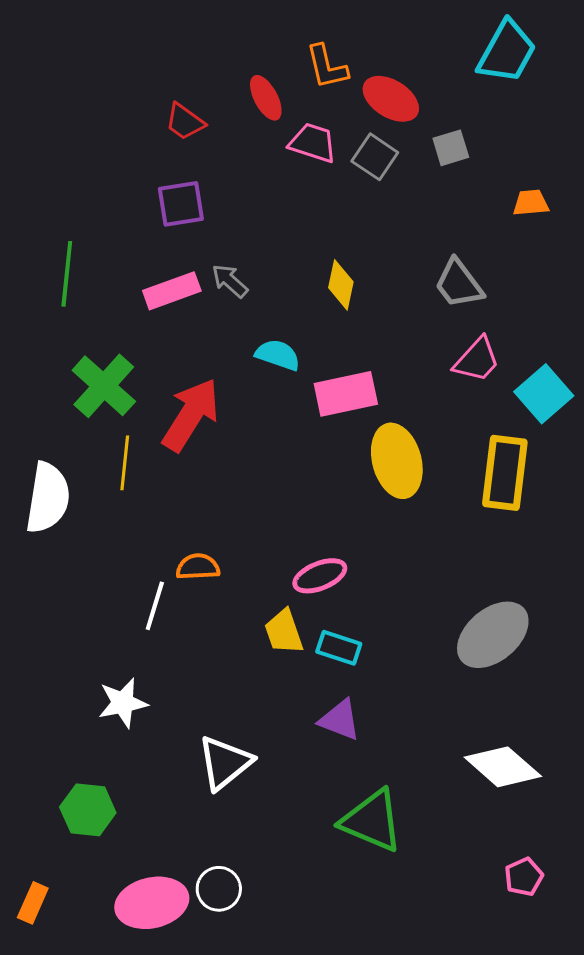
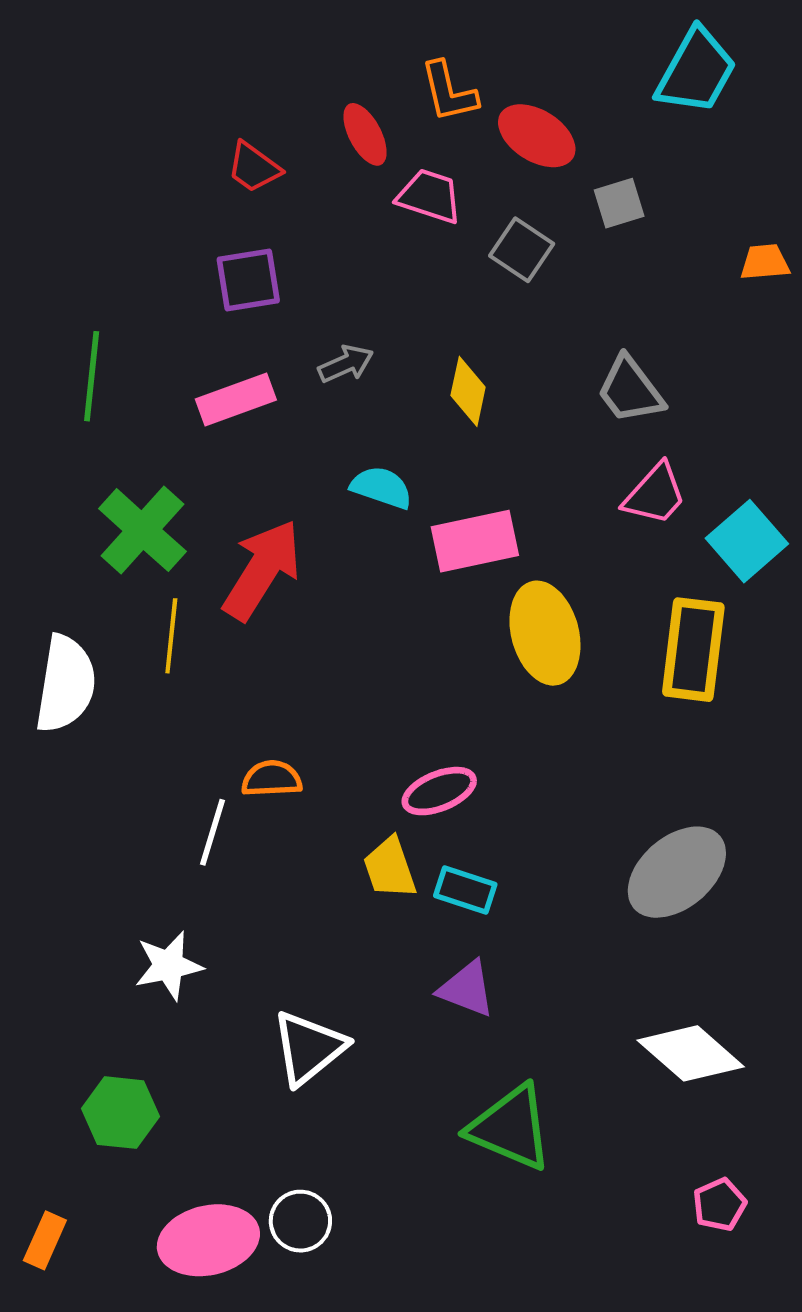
gray square: (375, 157) -> (522, 250), moved
orange trapezoid: (531, 203) -> (765, 262), moved
gray arrow: (230, 281) -> (346, 364), moved, turned 114

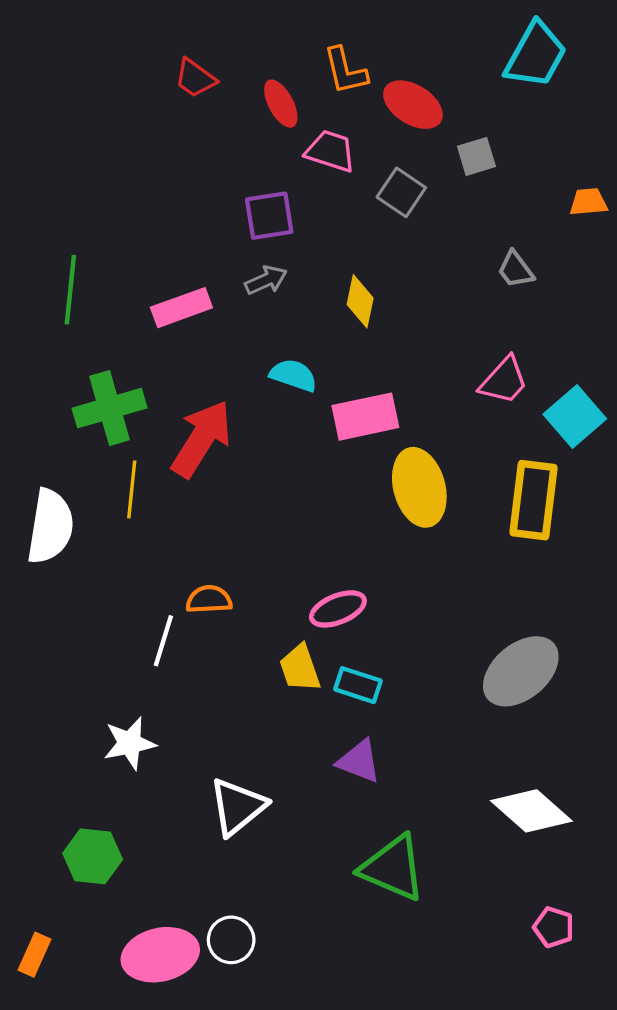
red trapezoid: (254, 167) -> (195, 78), moved
purple square: (248, 280) -> (269, 216), moved
gray trapezoid: (630, 390) -> (516, 270), moved, size x0.7
green cross: (142, 530) -> (110, 408), turned 32
pink pentagon: (719, 1205) -> (554, 927), turned -30

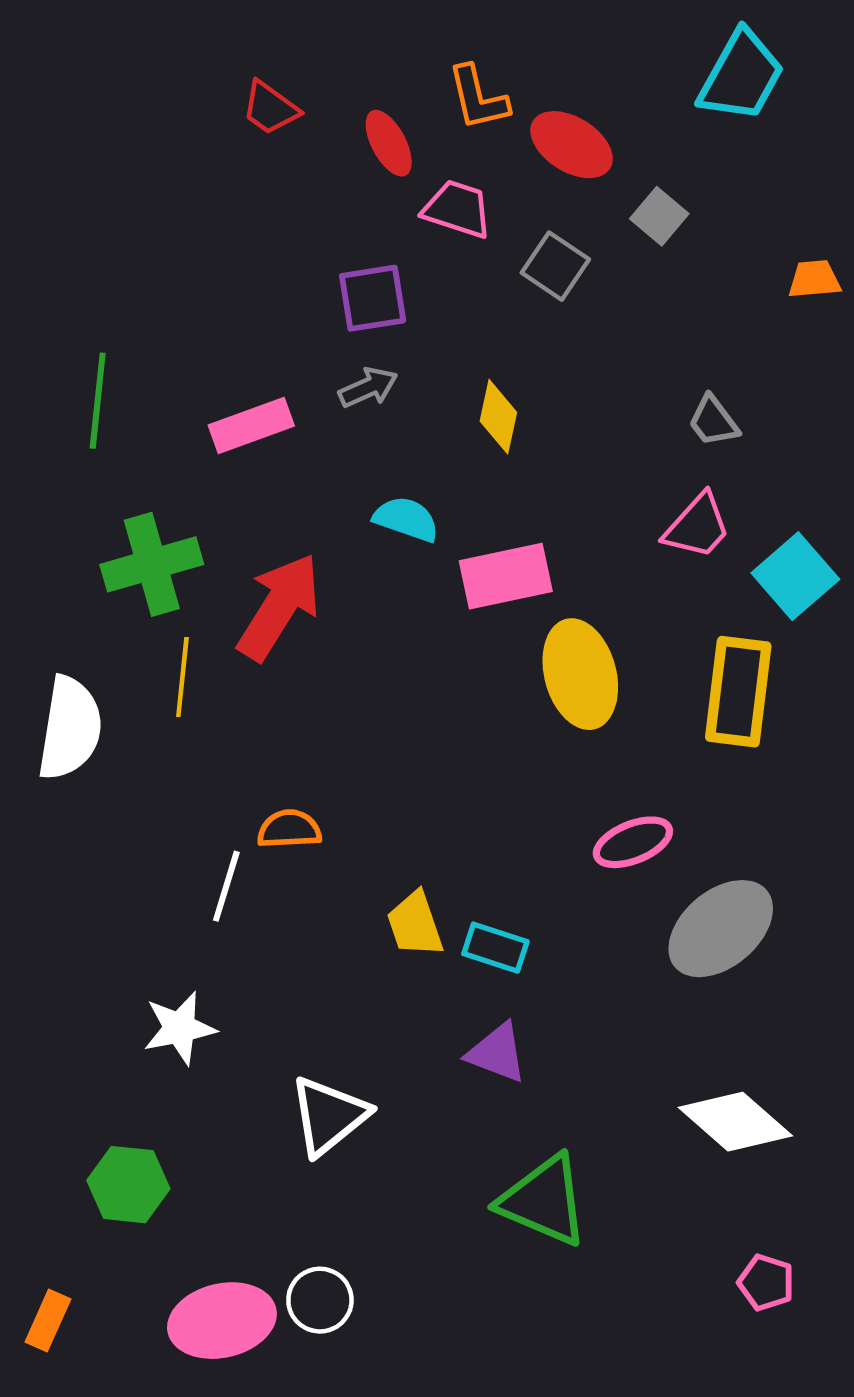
gray square: (476, 156) -> (659, 216), turned -33
gray trapezoid: (516, 270) -> (713, 421), moved
pink ellipse: (338, 609) -> (633, 842), moved

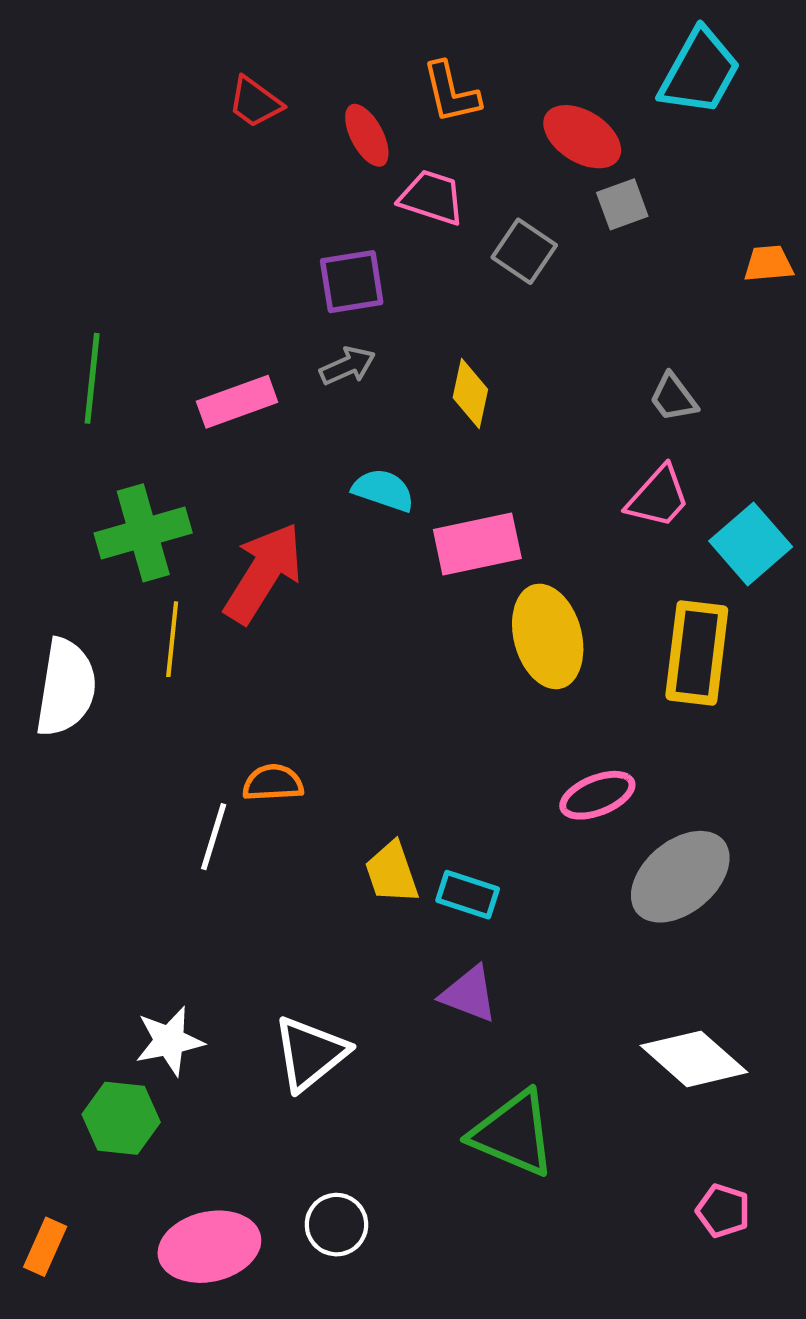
red ellipse: (572, 145) -> (582, 137), moved
gray square: (659, 216) -> (622, 204), turned 30
white star: (180, 1028) -> (169, 1041), moved
white circle: (320, 1300) -> (336, 1225), moved

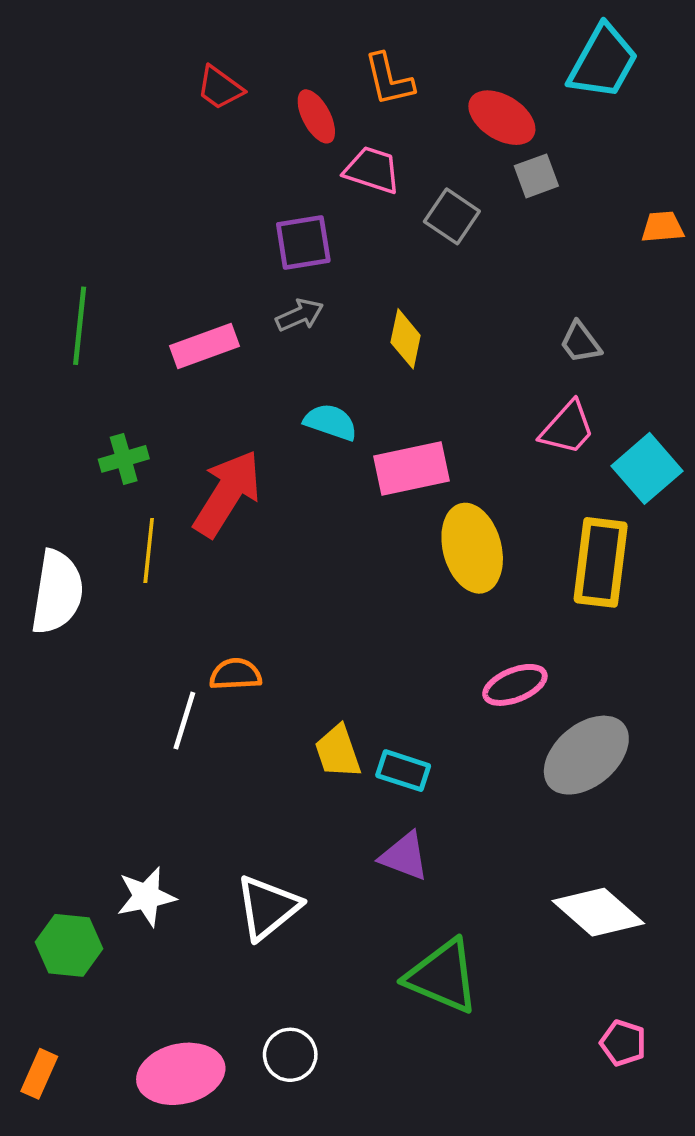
green cross: (143, 533) -> (124, 459), size x0.6
green hexagon: (121, 1118) -> (69, 945), moved

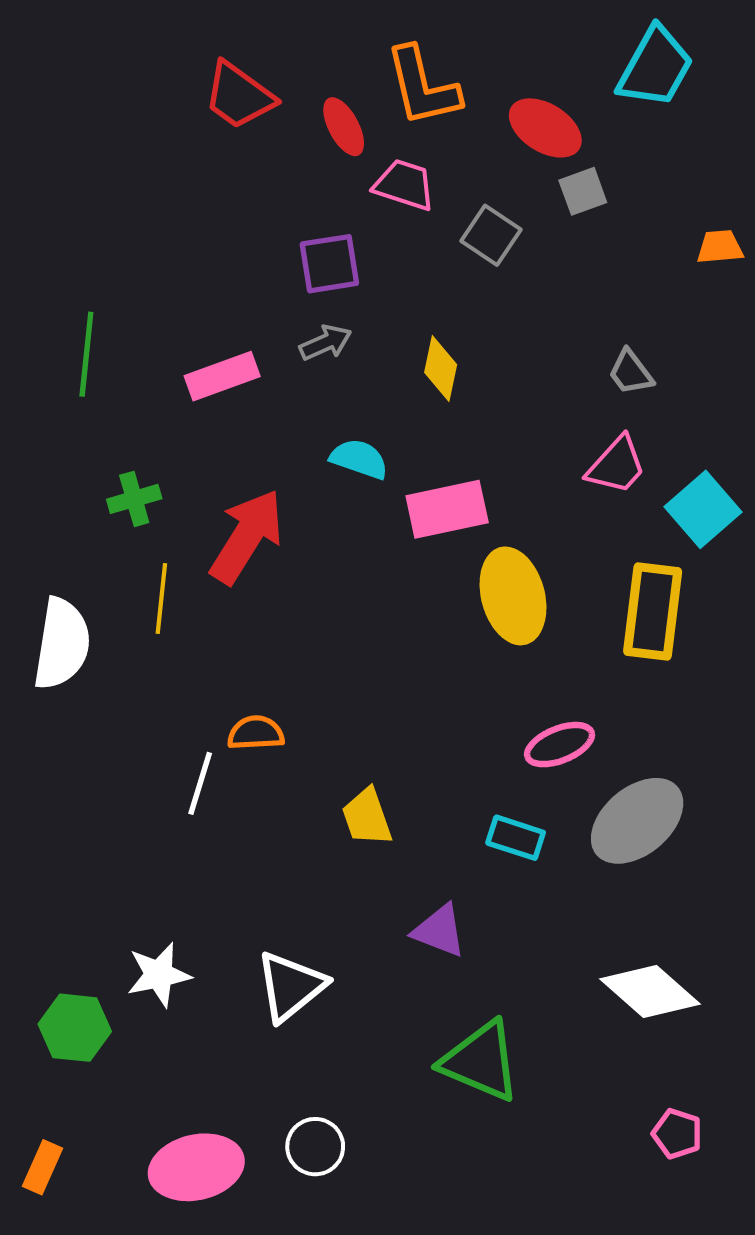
orange L-shape: (389, 80) -> (422, 87), size x1.4
red trapezoid: (220, 88) -> (239, 96), size x1.4
cyan rectangle: (403, 771) -> (516, 838), moved

